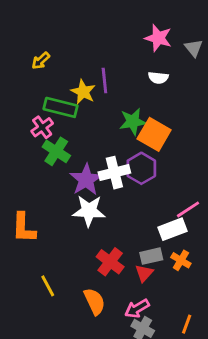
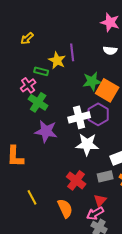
green rectangle: (61, 107) -> (41, 71), size x0.6
purple star: (86, 180) -> (46, 131), moved, turned -30
white star: (89, 211) -> (87, 144), moved
red triangle: (144, 273) -> (100, 200), moved

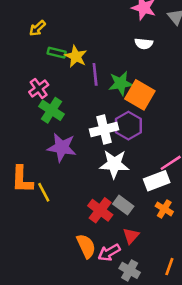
purple line: (72, 52) -> (95, 74), moved
green rectangle: (41, 71) -> (57, 53), moved
gray rectangle: (105, 176) -> (123, 205), moved, turned 49
yellow line: (32, 197) -> (44, 192), moved
pink arrow: (95, 213) -> (109, 253), moved

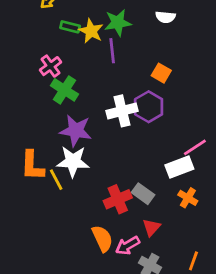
green star: (121, 83) -> (118, 23), moved
orange square: (140, 95) -> (161, 73), size x0.6
white star: (114, 164) -> (73, 161), moved
red cross: (100, 210) -> (118, 199), turned 30

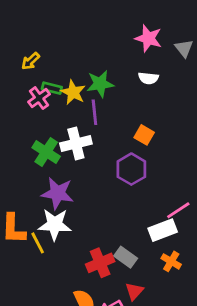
pink cross: (50, 66) -> (39, 98), moved
white cross: (122, 111) -> (76, 143), moved

